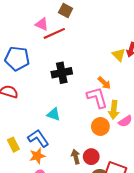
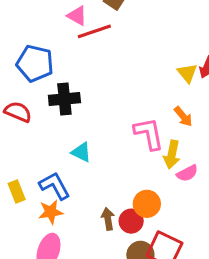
black cross: (62, 73) -> (64, 99), moved
orange arrow: (104, 83) -> (183, 117), moved
orange circle: (100, 126) -> (147, 204), moved

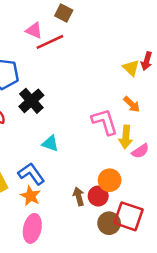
black cross: (64, 99) -> (31, 101), turned -30
orange star: (51, 212) -> (30, 196), turned -30

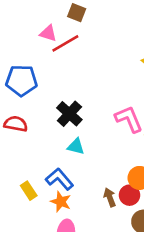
black cross: (31, 101) -> (69, 114), moved

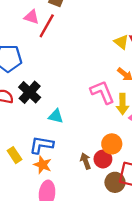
red line: (65, 43) -> (47, 26), turned -30
black cross: (69, 114) -> (30, 92), moved
blue L-shape: (59, 179) -> (41, 145), turned -40

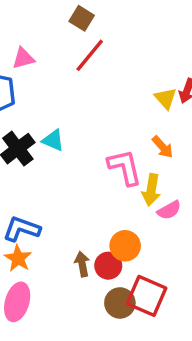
pink triangle: (32, 17) -> (23, 58), moved, turned -42
red line: (47, 26) -> (90, 55), moved
cyan triangle: (56, 116) -> (53, 140), moved

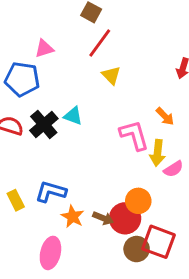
yellow triangle: (166, 98) -> (111, 75), moved
orange star: (18, 258) -> (73, 217), moved
brown arrow: (82, 264) -> (103, 218), turned 126
red circle: (108, 266) -> (125, 218), size x1.4

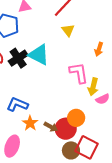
cyan triangle: (73, 116) -> (39, 55), size x1.6
orange arrow: (165, 116) -> (99, 49), moved, turned 56

